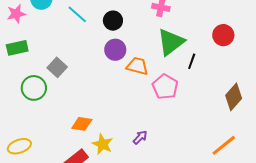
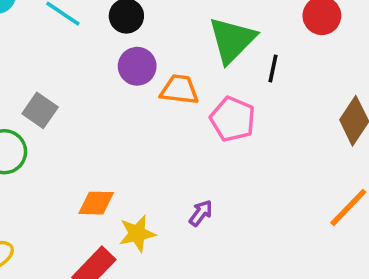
yellow star: (103, 144) -> (137, 234), turned -30

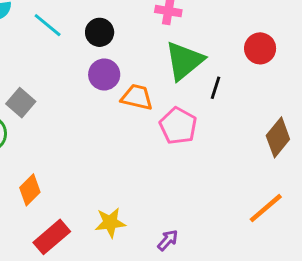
orange diamond: (96, 203) -> (30, 190), moved, turned -52
purple arrow: (201, 213) -> (168, 240), moved
yellow star: (137, 234) -> (110, 223), moved

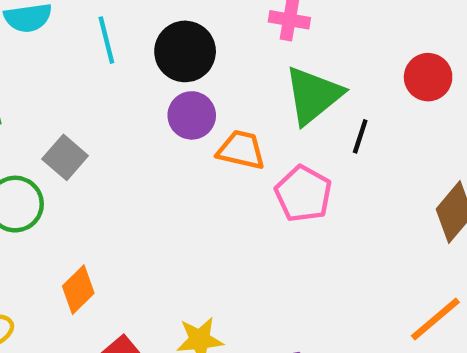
cyan line: (48, 25) -> (106, 40), turned 36
black circle: (100, 32) -> (185, 51), size x1.4

